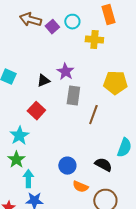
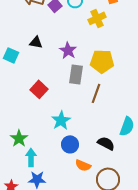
yellow cross: (94, 40) -> (97, 18), turned -30
black triangle: (43, 81) -> (36, 42), moved, turned 32
yellow pentagon: (115, 83) -> (102, 61), moved
cyan star: (19, 136) -> (61, 120), moved

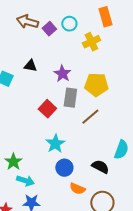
red square: (39, 89) -> (47, 109), moved
brown line: (96, 93) -> (90, 117), turned 30
cyan arrow: (31, 157) -> (25, 181), turned 108

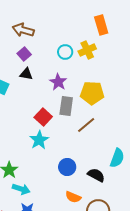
cyan circle: (69, 24) -> (65, 52), moved
purple square: (49, 29) -> (24, 54), moved
cyan star: (55, 144) -> (39, 140), moved
blue circle: (64, 168) -> (67, 167), moved

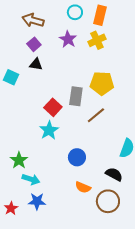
orange rectangle: (101, 25) -> (100, 15), moved, turned 30
cyan circle: (65, 52) -> (75, 12), moved
purple star: (58, 82) -> (68, 39), moved
black semicircle: (96, 175) -> (114, 174), moved

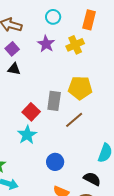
orange rectangle: (100, 15) -> (89, 20), moved

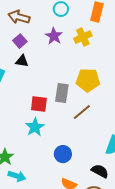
red square: (31, 112) -> (39, 104), turned -36

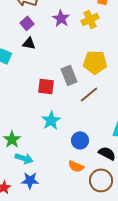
gray rectangle: (62, 93) -> (69, 75), turned -30
cyan star: (35, 127) -> (51, 120), moved
blue circle: (63, 154) -> (80, 140), moved

